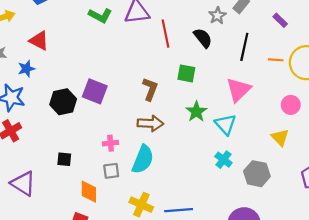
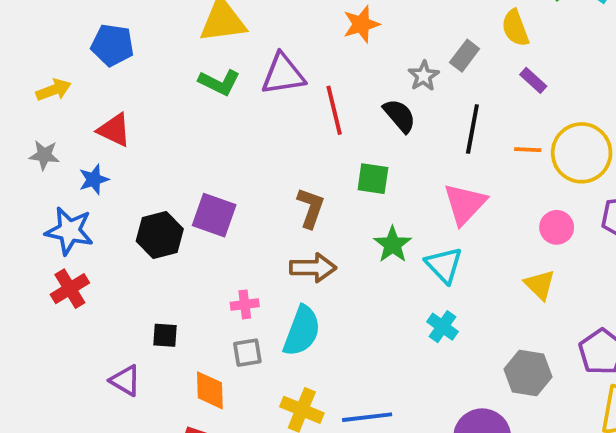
gray hexagon: (257, 174) -> (528, 373), moved
purple triangle: (23, 183) -> (125, 380), moved, size x0.7

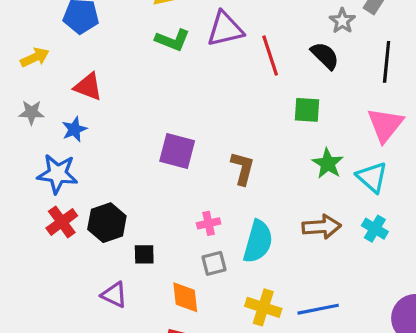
brown L-shape: (311, 208) -> (243, 168), moved
black hexagon: (160, 235) -> (107, 223), moved
brown arrow: (313, 268) -> (322, 227), moved

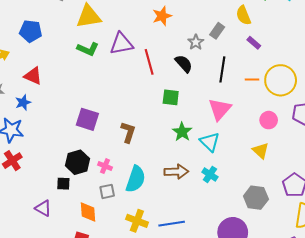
black hexagon: (107, 223) -> (77, 162), moved
pink cross: (209, 223) -> (105, 166), turned 32

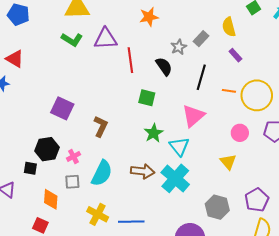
pink cross: (105, 166) -> (73, 156), turned 32
cyan cross: (210, 174) -> (175, 178), size x1.8

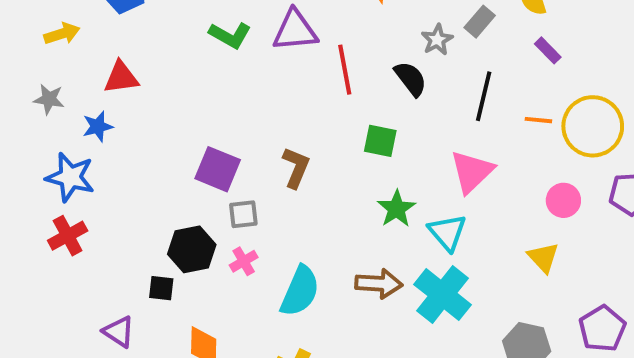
red triangle: (15, 59) -> (121, 77), turned -36
brown L-shape: (101, 126) -> (296, 168), moved
gray square: (72, 182) -> (243, 214), moved

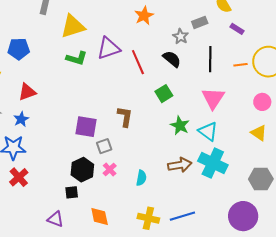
gray rectangle: (480, 22) -> (200, 22), turned 42
green square: (380, 141) -> (164, 94), turned -30
cyan semicircle: (300, 291) -> (141, 178), size x0.6

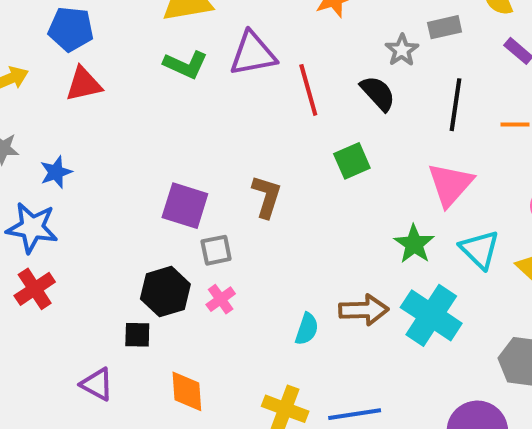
red triangle: (27, 92) -> (84, 84), moved
green star: (180, 126) -> (414, 244), moved
cyan triangle: (208, 131) -> (480, 249), moved
cyan semicircle: (141, 178) -> (307, 329), moved

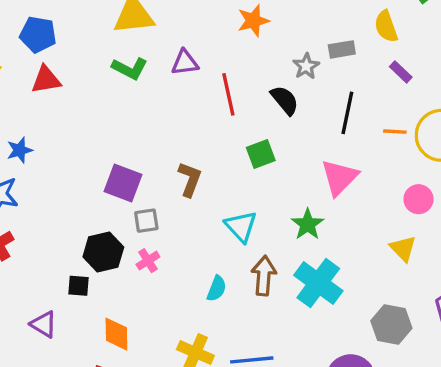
purple triangle: (253, 54) -> (185, 63), size x0.7
cyan triangle: (480, 249) -> (241, 226), moved
brown arrow: (364, 310) -> (264, 276), turned -87

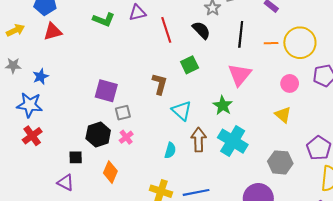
brown L-shape: (190, 179) -> (160, 84), moved
black square: (79, 286) -> (76, 157), moved
orange diamond: (116, 334) -> (110, 172), moved, turned 30

